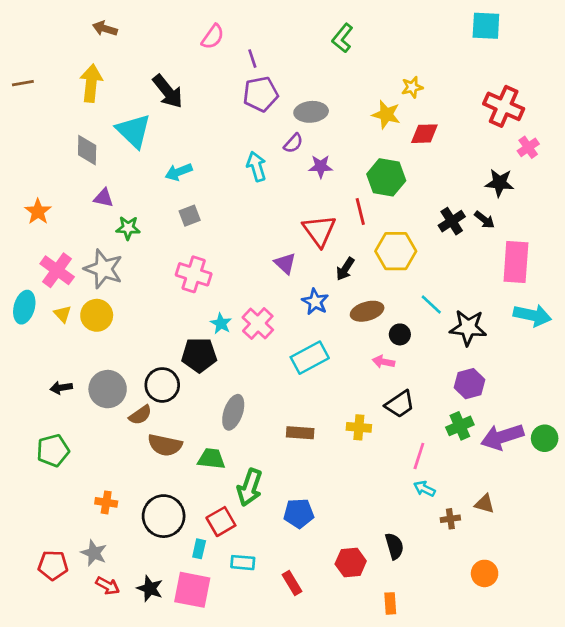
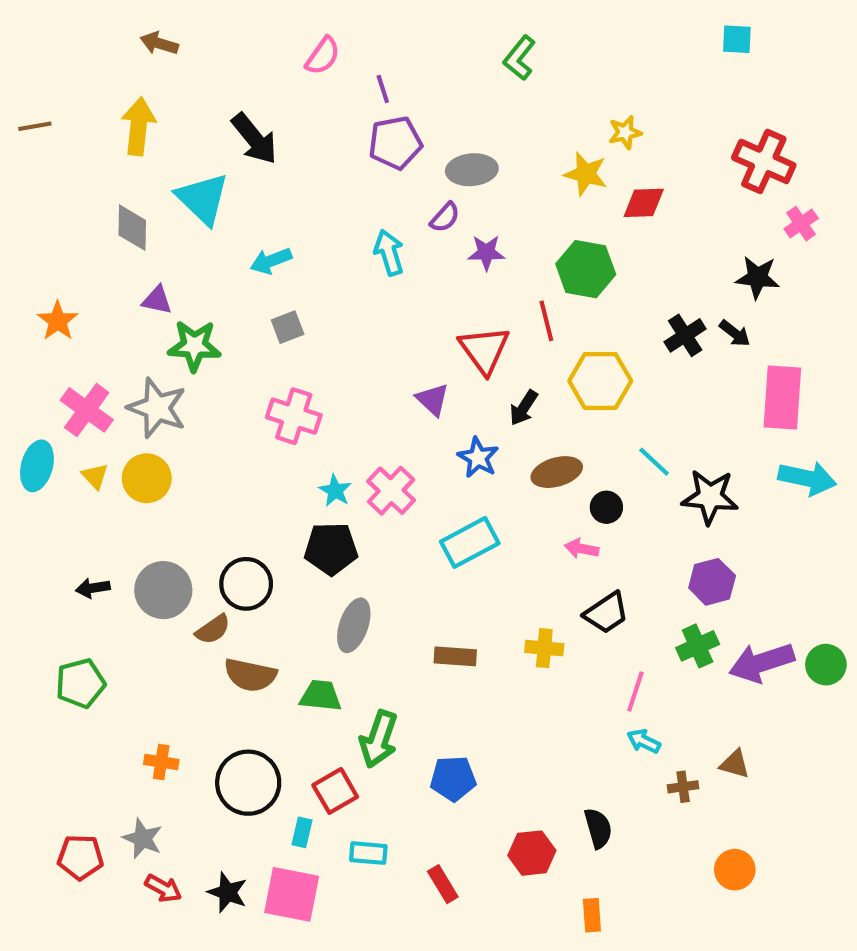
cyan square: (486, 26) -> (737, 39), size x0.7
green star: (128, 228) -> (194, 346), size x1.4
black pentagon: (199, 355) -> (331, 549), moved

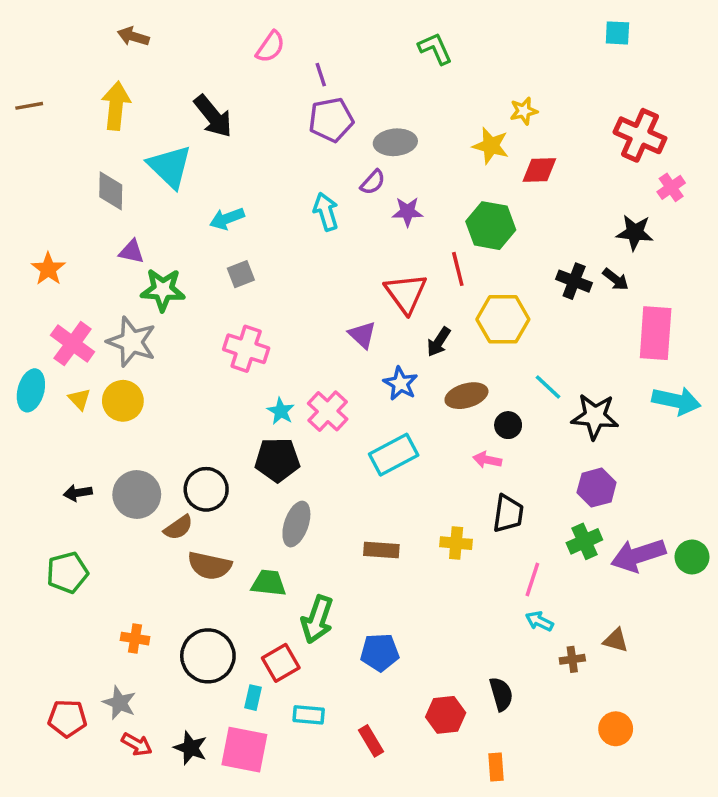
green L-shape: (519, 58) -> (435, 49), turned 117
black cross: (685, 335) -> (574, 281), turned -36
black trapezoid: (606, 613) -> (508, 514), turned -48

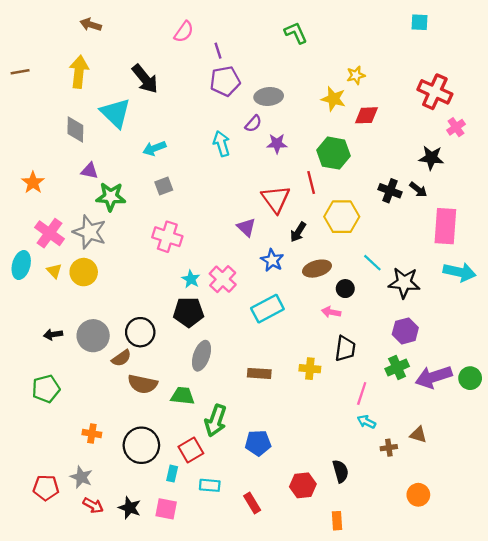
pink square: (244, 750) -> (166, 509), size x0.7

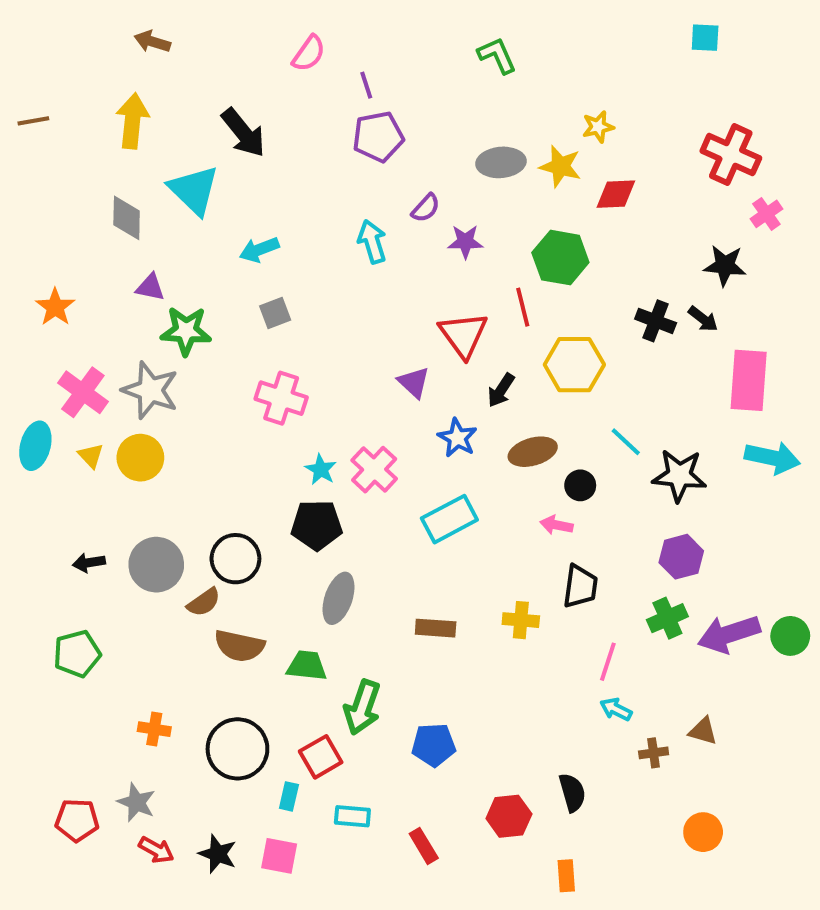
gray ellipse: (269, 97) -> (501, 162), moved

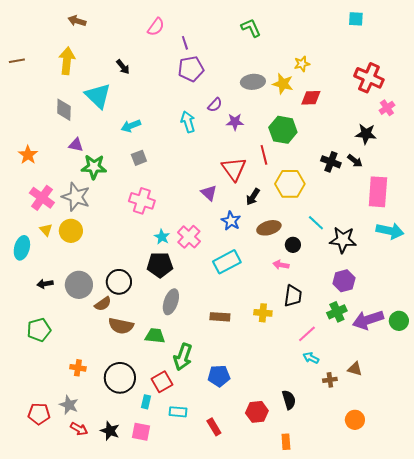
black arrow: (243, 133) -> (123, 67), size x0.6
cyan ellipse: (35, 446) -> (22, 248), moved
pink line: (608, 662) -> (307, 334), turned 30

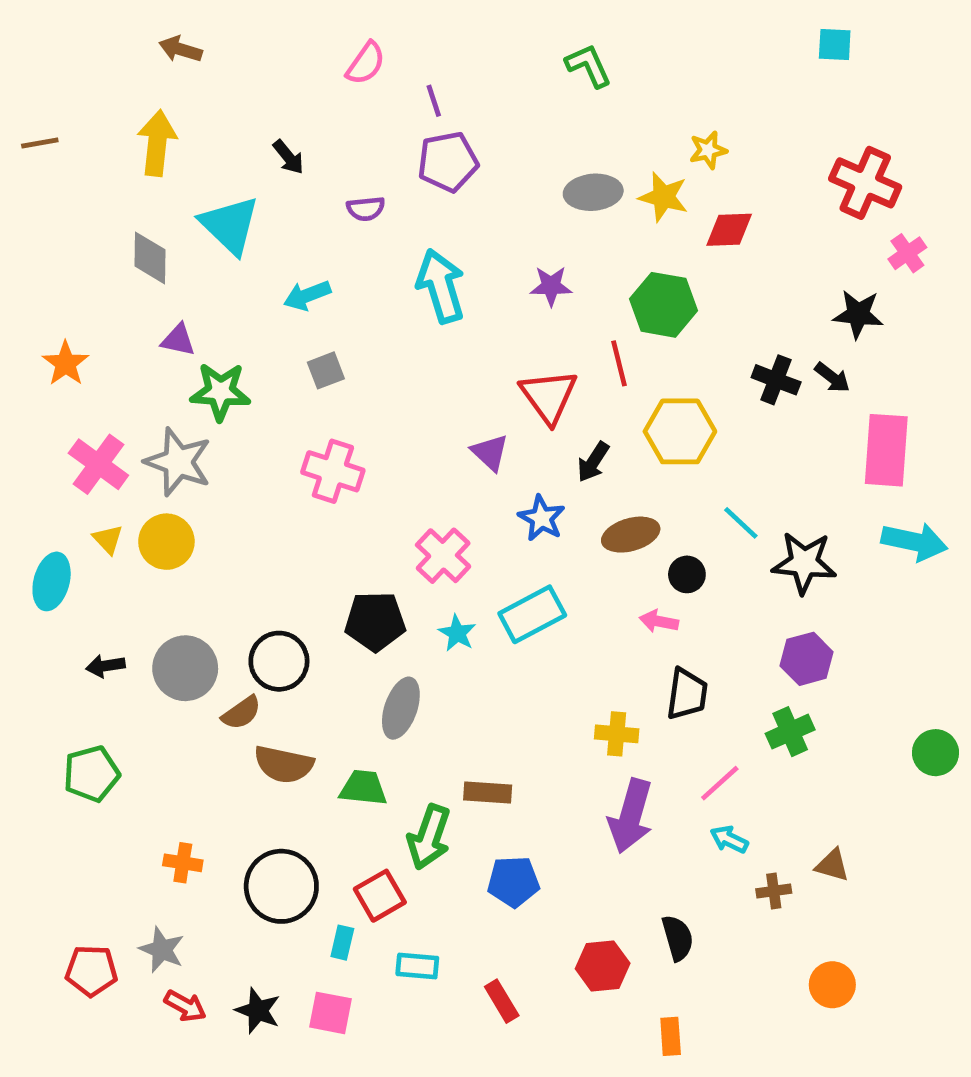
purple semicircle: (215, 105) -> (366, 209), moved, turned 42
cyan arrow: (188, 122) -> (441, 286), size x1.4
cyan star: (162, 237) -> (457, 633), moved
brown rectangle: (220, 317) -> (488, 793), moved
purple arrow: (368, 320) -> (631, 816), moved, turned -56

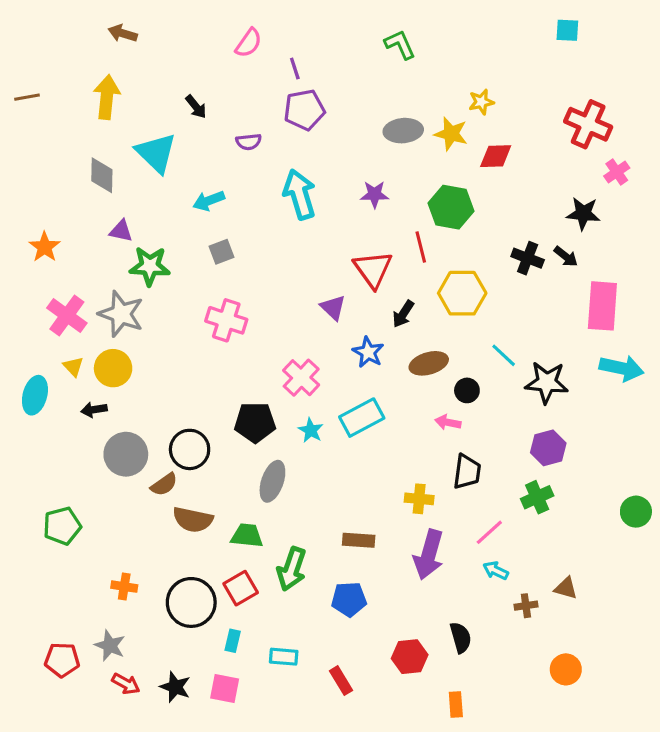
black arrow: (105, 666) -> (94, 410), moved
brown rectangle: (488, 793) -> (359, 540), moved
red square: (380, 896) -> (241, 588), moved

